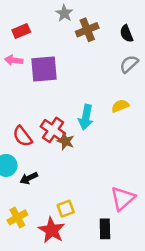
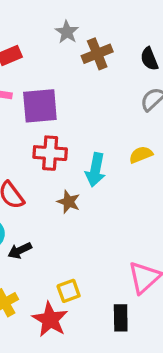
red cross: (53, 130) -> (50, 153), moved, turned -30

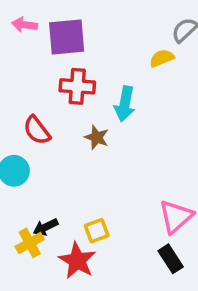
yellow semicircle: (141, 155) -> (162, 58), moved
black arrow: (20, 251) -> (46, 227), moved
black rectangle: (121, 318) -> (171, 259), moved, turned -32

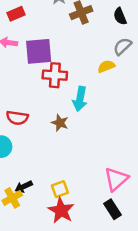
red cross: (77, 86) -> (55, 75), moved
red semicircle: (37, 130) -> (17, 118), turned -45
red star: (77, 261) -> (61, 210), moved

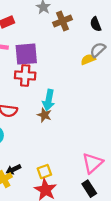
yellow semicircle: (106, 66) -> (88, 59), moved
red cross: (55, 75) -> (25, 75), moved
cyan arrow: (80, 99) -> (49, 100), moved

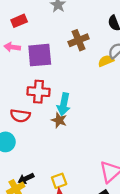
brown cross: (63, 21) -> (79, 40), moved
red cross: (25, 75) -> (39, 92), moved

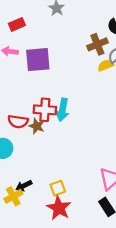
brown cross: (79, 40) -> (97, 44), moved
red cross: (39, 92) -> (45, 110), moved
brown star: (59, 120) -> (37, 126), moved

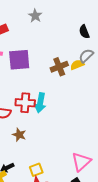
brown cross: (97, 44) -> (59, 67), moved
brown star: (37, 126) -> (19, 135), moved

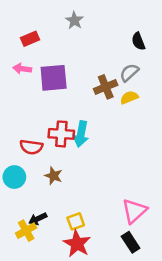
gray semicircle: (86, 56) -> (129, 73), moved
yellow semicircle: (77, 65) -> (129, 97), moved

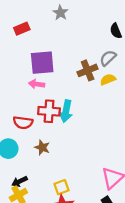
pink arrow: (22, 69) -> (37, 84), moved
black arrow: (38, 219) -> (20, 181), moved

